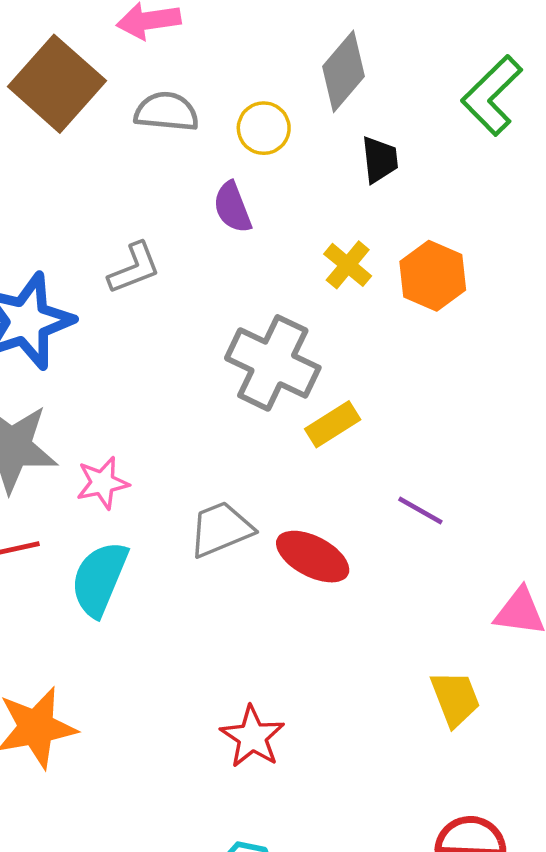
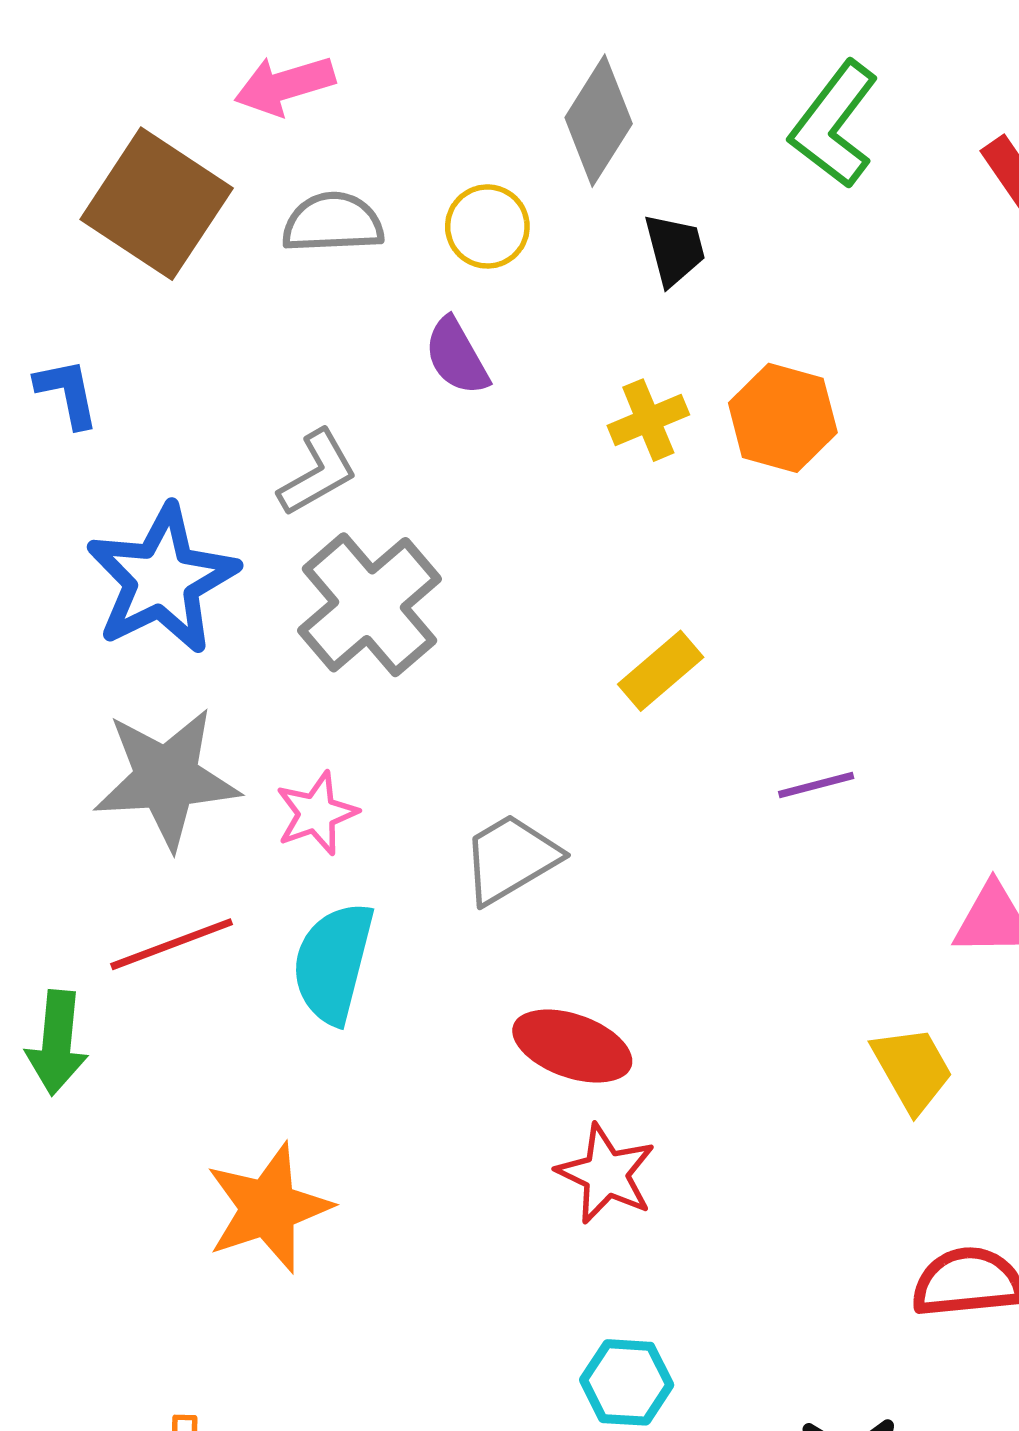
yellow cross: (348, 265) -> (648, 420), turned 36
gray cross: (273, 363) -> (370, 605), moved, turned 32
purple line: (420, 510) -> (816, 785), turned -36
red ellipse: (313, 557) -> (572, 1046), moved

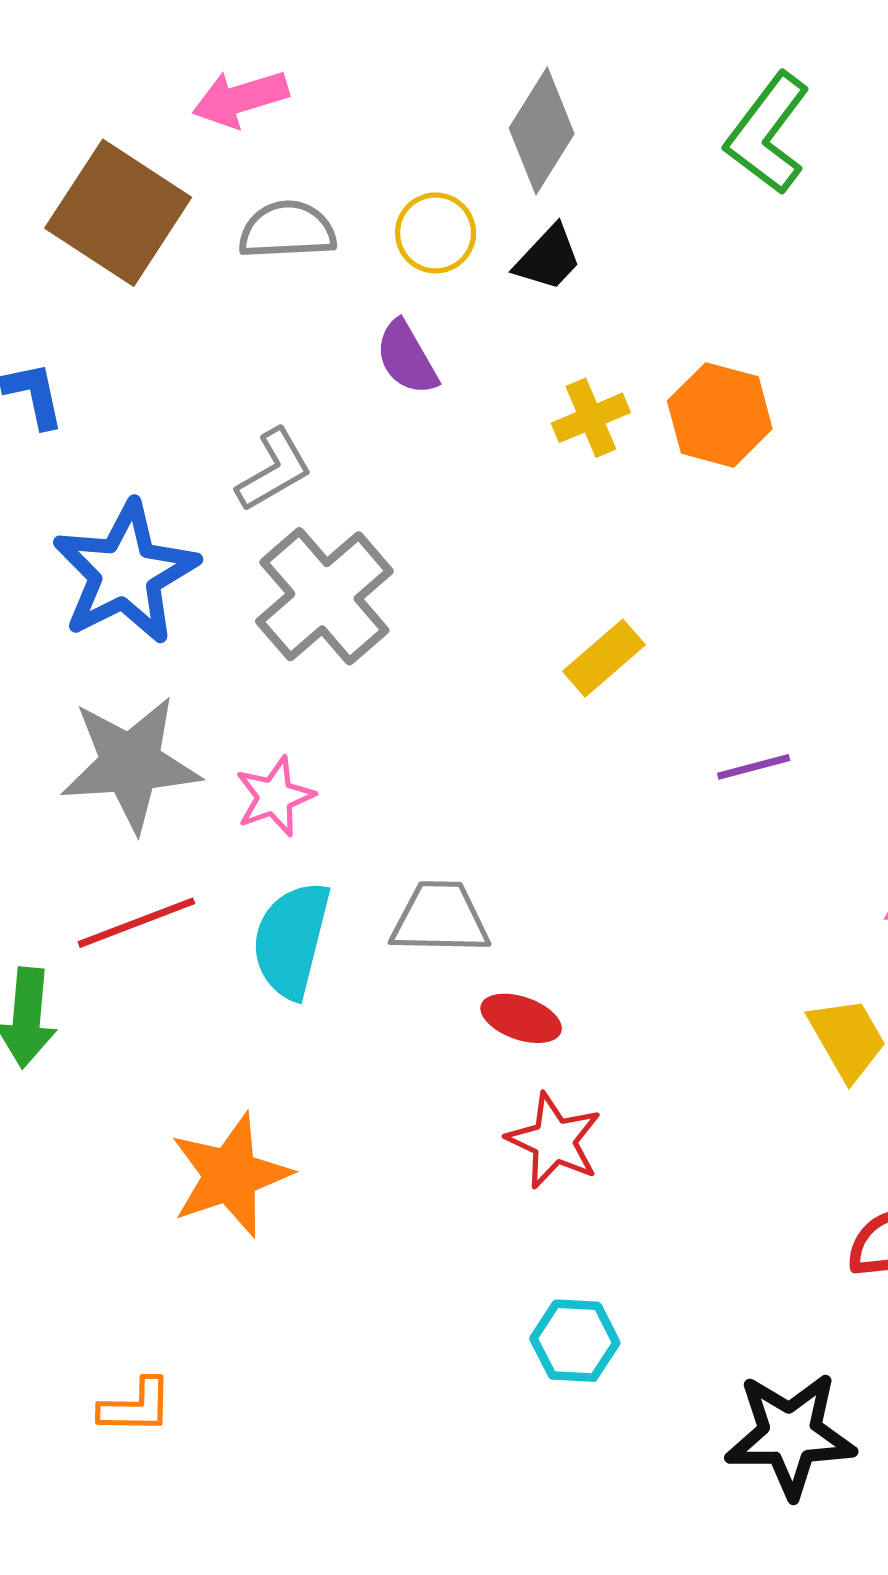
black trapezoid: (675, 249) -> (548, 258), moved, turned 58
gray trapezoid: (511, 859) -> (440, 918), moved, turned 32
red ellipse: (572, 1046) -> (521, 1018), size x0.7

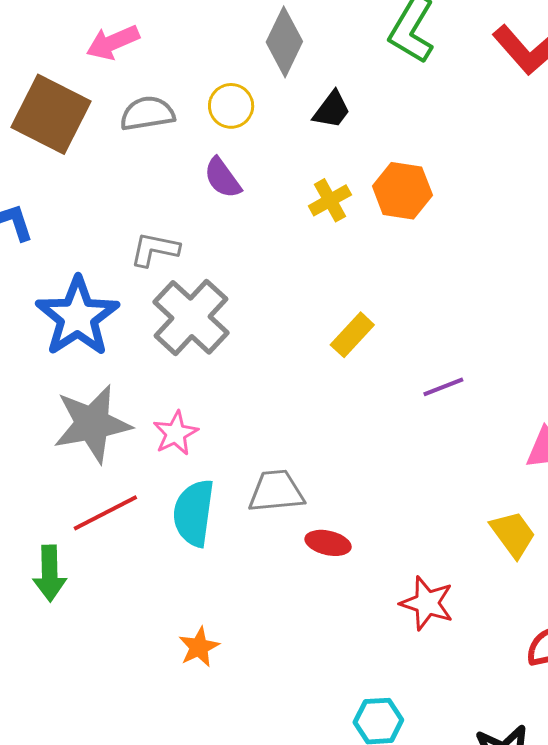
black trapezoid: (548, 258) -> (332, 110), moved
gray L-shape: (274, 470) -> (155, 249), turned -132
red star: (554, 1141) -> (427, 603), moved
orange star: (230, 1175) -> (199, 647), moved, size x0.6

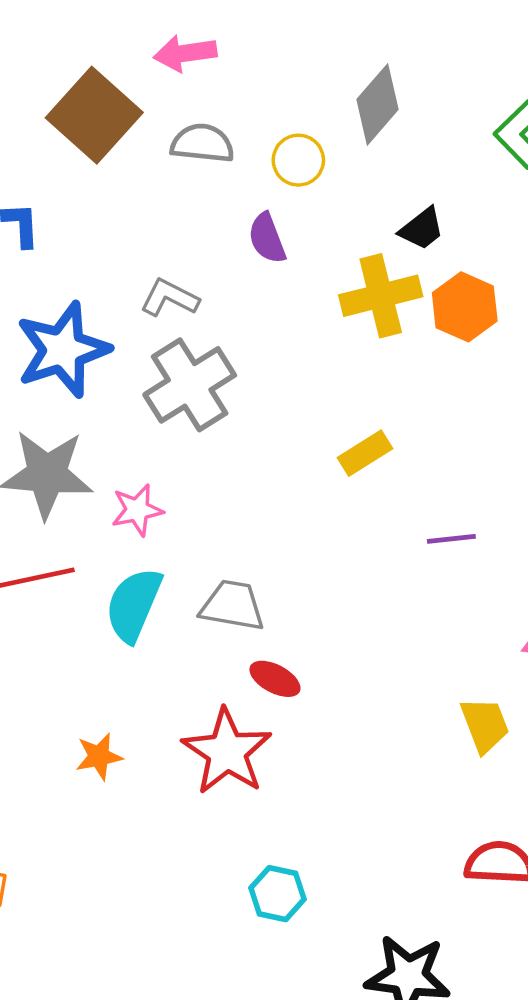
black trapezoid: (332, 110) -> (422, 229), moved
yellow cross: (330, 200) -> (381, 296), size x1.6
red star: (427, 603) -> (227, 752), moved, size x1.4

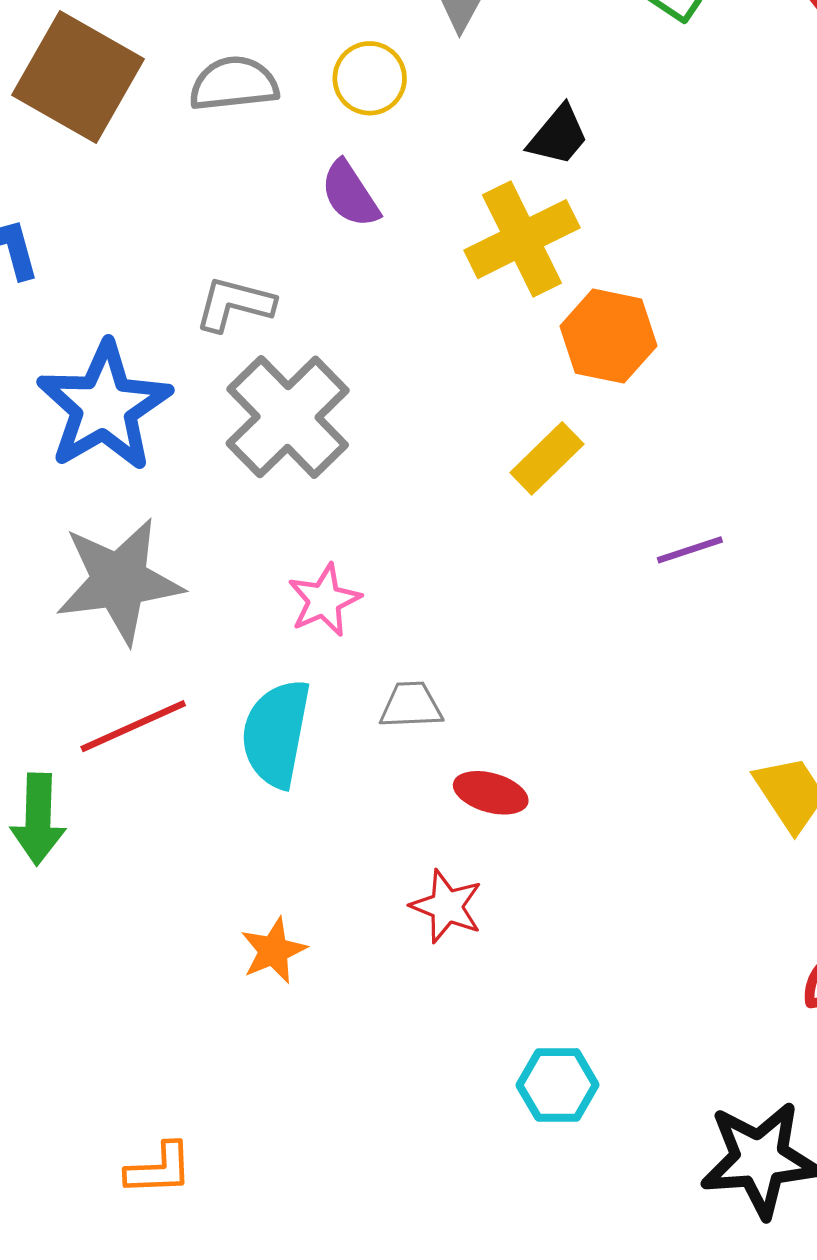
orange hexagon: (465, 307) -> (608, 336), moved
pink star: (137, 510) -> (324, 600), moved
gray trapezoid: (232, 605) -> (411, 705), size x0.7
red star: (227, 752) -> (447, 906), size x0.6

